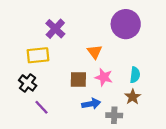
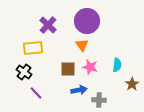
purple circle: (126, 24) -> (87, 21), moved
brown star: (133, 97) -> (132, 84), moved

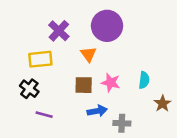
orange triangle: (82, 45) -> (88, 54), moved
purple line: (36, 93) -> (44, 115), turned -32

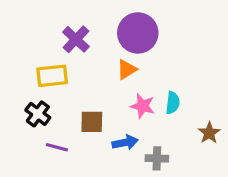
orange triangle: (88, 54) -> (127, 69), moved, turned 35
cyan semicircle: (144, 80) -> (173, 103), moved
brown square: (84, 85) -> (92, 122), moved

